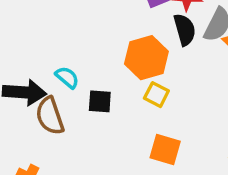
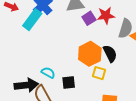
black semicircle: (185, 30) -> (110, 54), moved

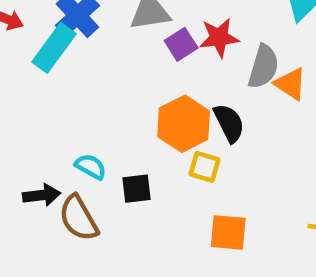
black arrow: (26, 85) -> (42, 195), size x0.7

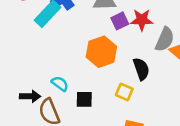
orange hexagon: (184, 124) -> (101, 52), moved

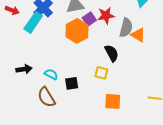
orange hexagon: (101, 52) -> (77, 31), moved
black arrow: (30, 96) -> (24, 69), moved

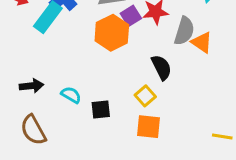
yellow square: (101, 73) -> (145, 96), turned 32
brown semicircle: (46, 97) -> (33, 130), moved
orange square: (113, 101) -> (149, 127), moved

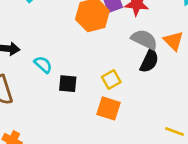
gray semicircle: (184, 31) -> (144, 40), moved, turned -92
black semicircle: (161, 67) -> (149, 61), moved, turned 40

